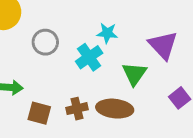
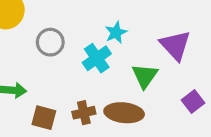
cyan star: (107, 33) -> (116, 33), turned -30

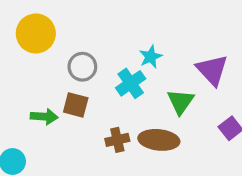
brown square: (44, 118) -> (76, 105), moved

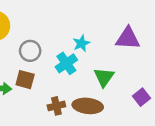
purple triangle: (212, 70) -> (128, 38), moved, turned -44

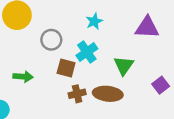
cyan star: (81, 43) -> (94, 21), moved
brown square: (25, 80) -> (66, 68), moved

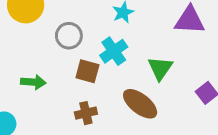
brown cross: (77, 94) -> (86, 113), moved
brown ellipse: (108, 94) -> (140, 104), turned 32

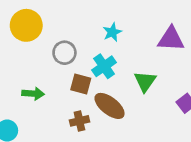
brown ellipse: (140, 104) -> (110, 106), moved

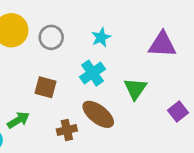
gray circle: (64, 53) -> (51, 37), moved
brown square: (81, 84) -> (45, 87), moved
green arrow: (33, 94) -> (18, 120), moved, turned -35

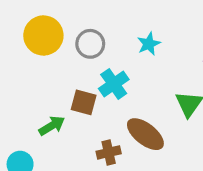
cyan cross: (92, 73) -> (114, 84), moved
green arrow: (18, 120) -> (52, 126), moved

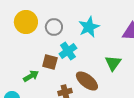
cyan star: (149, 44) -> (89, 27), size x1.5

